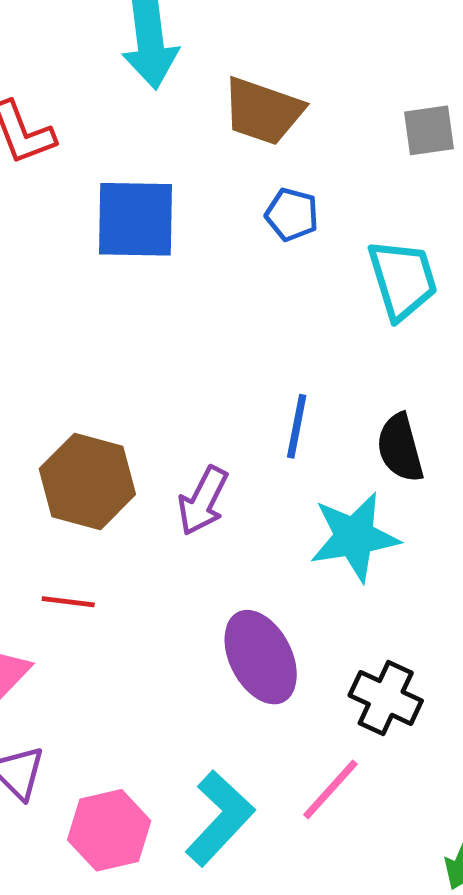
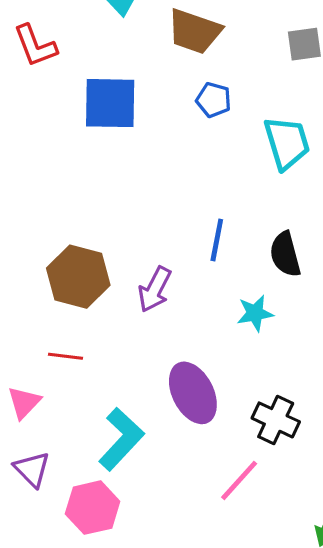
cyan star: (354, 537) -> (255, 313), size x0.6
cyan L-shape: (220, 818) -> (121, 439), moved

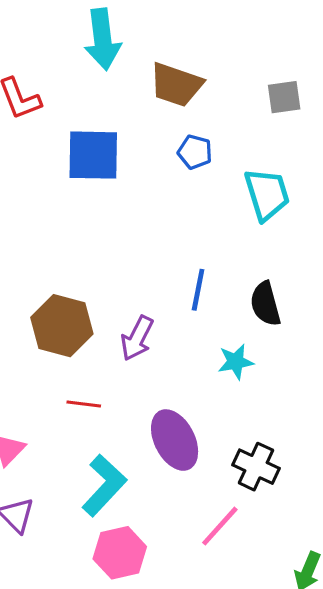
red line: (65, 356) -> (84, 404), moved
pink hexagon: (93, 508) -> (120, 553), moved

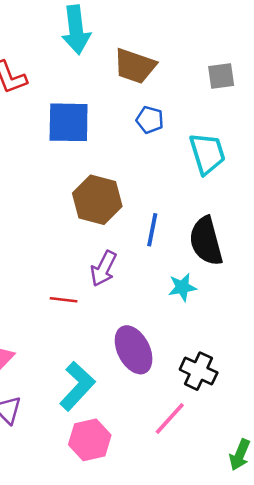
black semicircle: (265, 304) -> (206, 241), size x1.4
brown hexagon: (62, 326) -> (97, 200), moved
red line: (84, 404) -> (64, 300), moved

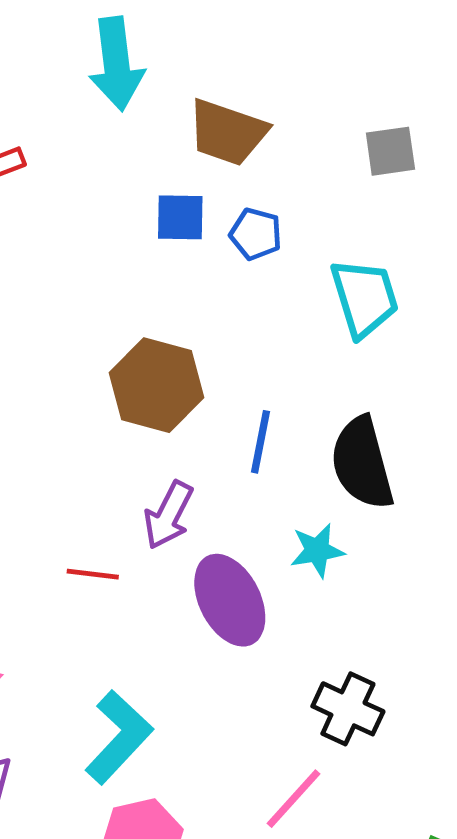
blue square: (69, 122) -> (180, 217), moved, size x0.6
purple ellipse: (134, 350) -> (230, 600), moved

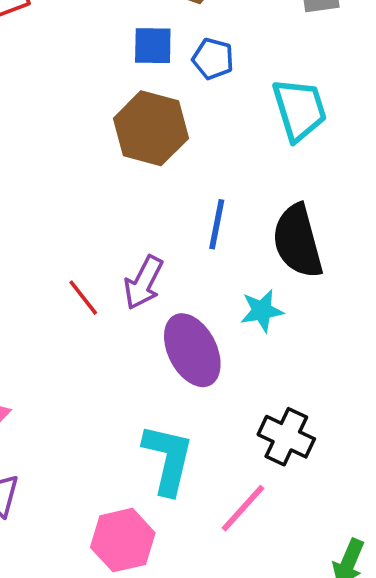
brown hexagon: (157, 385) -> (151, 128), moved
red line: (93, 574) -> (83, 298), moved, turned 45
cyan L-shape: (119, 737) -> (168, 459), moved, turned -30

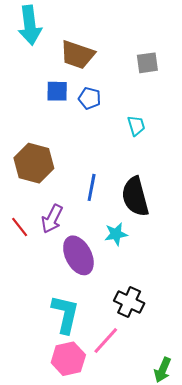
cyan trapezoid: (299, 110) -> (136, 126), size x0.6
brown hexagon: (151, 128) -> (34, 163), moved
pink hexagon: (123, 540) -> (68, 359), moved

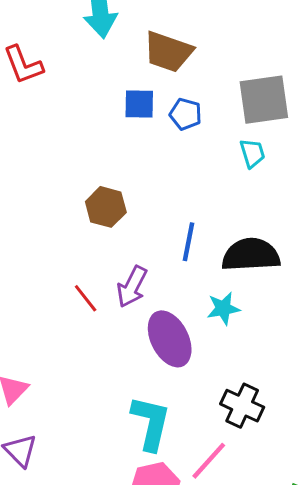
gray square: (147, 63) -> (264, 100), moved, size x1.6
brown hexagon: (34, 163) -> (106, 207), size x0.7
black semicircle: (135, 197) -> (251, 255), turned 102

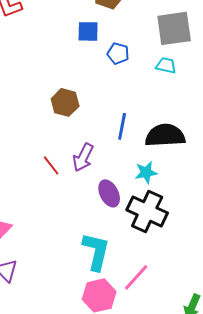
blue pentagon: (186, 114) -> (118, 53), moved
cyan trapezoid: (252, 153) -> (166, 65), turned -60
purple ellipse: (170, 339) -> (109, 193), size x0.7
black cross: (242, 406) -> (147, 211), moved, size x1.4

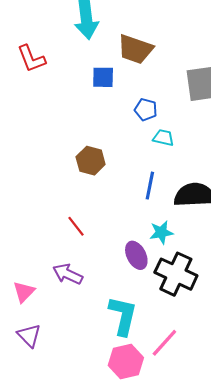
blue square: (88, 31) -> (103, 77), moved
cyan trapezoid: (166, 65) -> (163, 138), moved
purple arrow: (83, 157) -> (68, 274), moved, turned 88
cyan star: (146, 172) -> (161, 232), moved

